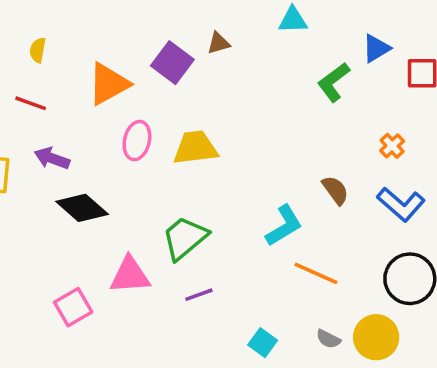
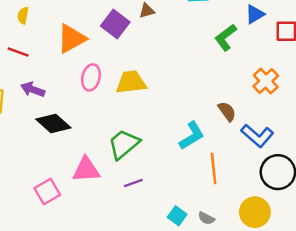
orange cross: (392, 146) -> (266, 81), size x1.5
blue L-shape: (401, 204) -> (257, 136), moved
orange line: (316, 273) -> (214, 168), turned 60
gray semicircle: (328, 339) -> (206, 218), moved

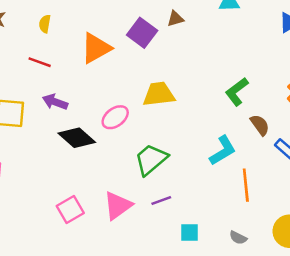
green L-shape: (226, 37) -> (237, 92), moved
pink ellipse: (91, 77) -> (115, 117), moved, turned 40
pink triangle: (86, 170) -> (118, 206), moved, turned -32
cyan square: (177, 216) -> (189, 232), moved, turned -36

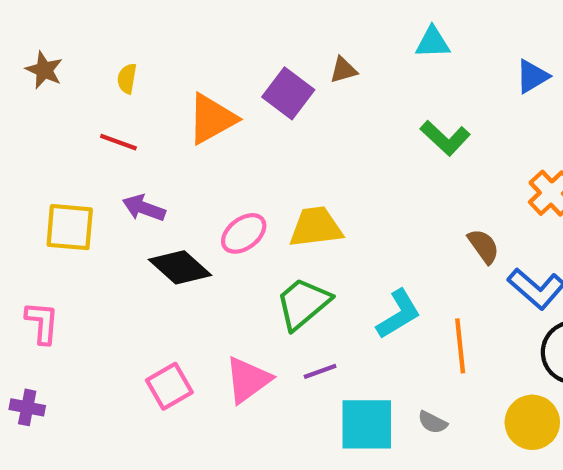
green L-shape: (237, 92) -> (445, 138), moved, turned -100
yellow trapezoid: (159, 94) -> (316, 227), moved
cyan L-shape: (223, 151) -> (399, 314), moved
cyan square: (189, 232) -> (367, 424), size x1.8
gray semicircle: (238, 238) -> (433, 422), moved

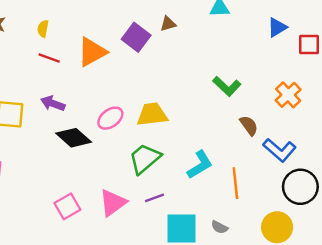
green L-shape: (445, 138) -> (227, 86), moved
red line: (118, 142) -> (49, 58), moved

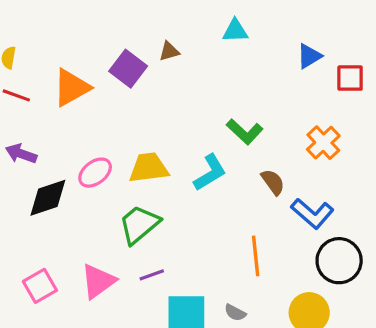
black diamond: (74, 138) -> (48, 198), turned -60
cyan L-shape: (200, 165) -> (210, 173), moved

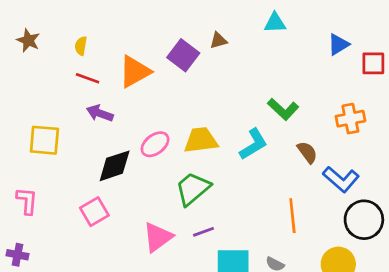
orange cross: (323, 143) -> (350, 119), turned 32
purple arrow: (21, 154) -> (100, 113), moved
pink square: (40, 286) -> (94, 212), moved

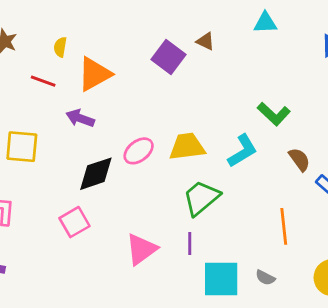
brown triangle: (218, 40) -> (205, 41), turned 42
orange triangle: (135, 71) -> (94, 74), moved
red line: (88, 78) -> (43, 81), moved
green trapezoid: (193, 189) -> (201, 198), moved
purple line: (204, 232) -> (190, 243), turned -70

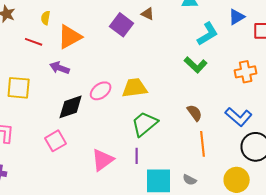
cyan L-shape: (242, 151) -> (208, 34), moved
brown semicircle: (299, 159) -> (195, 113), moved

